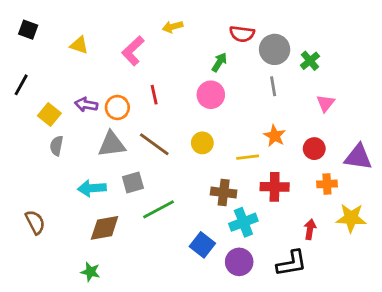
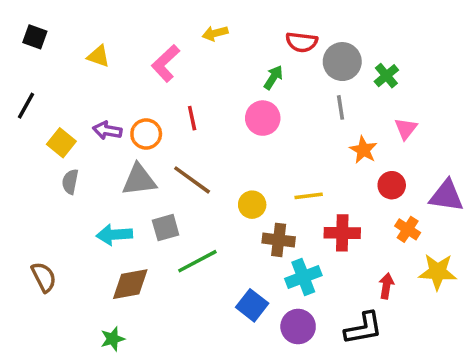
orange star: (275, 136) -> (363, 150), moved
yellow circle: (202, 143) -> (252, 205), moved
orange cross: (327, 184) -> (408, 229), turned 36
green star: (90, 272) -> (113, 339), turned -30

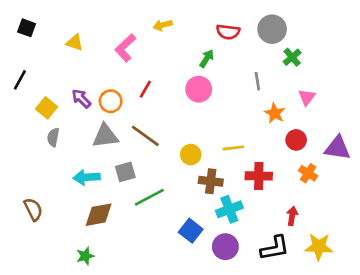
gray circle: (342, 62) -> (272, 29), moved
red line: (192, 118) -> (145, 89), turned 42
purple arrow: (107, 130) -> (81, 99), turned 35
yellow star: (438, 272) -> (319, 247), moved

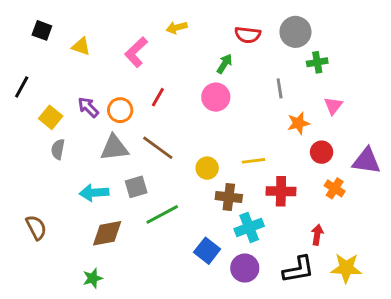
black square: (27, 28) -> (42, 30), moved
green cross: (292, 57) -> (317, 62), turned 30
orange star: (275, 113) -> (298, 123), turned 30

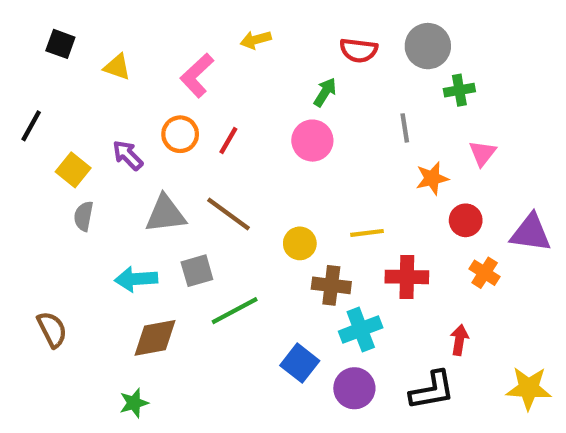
orange circle: (120, 110) -> (180, 134), moved
yellow star: (346, 268) -> (529, 388), moved

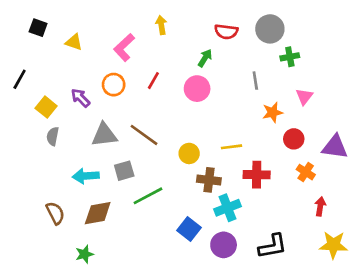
yellow arrow: (256, 40) -> (161, 25), turned 96
red line: (228, 141) -> (153, 81), moved
brown semicircle: (52, 329) -> (55, 213), moved
red arrow: (459, 340) -> (320, 206), moved

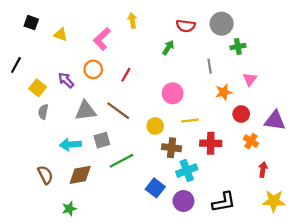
red line: (153, 81) -> (126, 75), moved
pink circle: (197, 89) -> (173, 93), moved

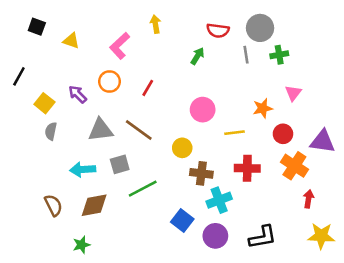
gray line: (210, 66) -> (246, 55), moved
yellow line: (190, 120) -> (235, 133), moved
orange cross: (251, 141) -> (294, 166), size x1.5

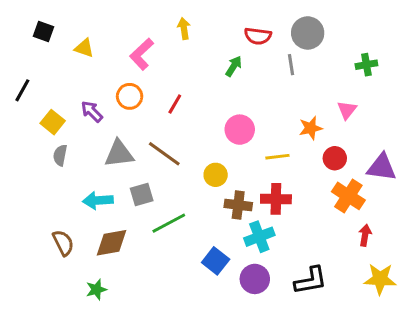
green cross: (279, 55) -> (366, 65), moved
red cross: (247, 168) -> (276, 199), moved

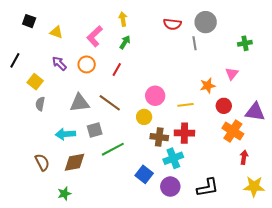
green arrow: (234, 66) -> (125, 42), moved
purple arrow: (92, 111) -> (59, 63), moved
pink circle: (240, 130) -> (155, 96), moved

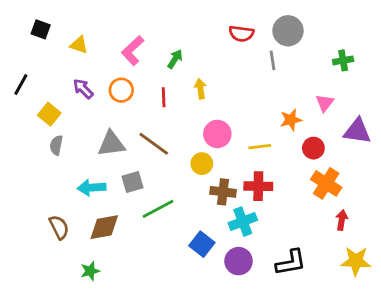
yellow arrow: (123, 19) -> (200, 89), moved
red line: (117, 70) -> (164, 97), turned -32
purple triangle: (255, 112) -> (357, 131), moved

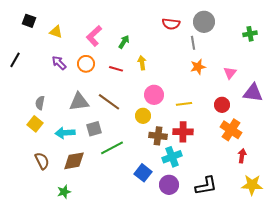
green cross: (343, 60) -> (250, 34), moved
red line: (164, 97) -> (116, 69), turned -72
yellow square: (49, 114) -> (35, 124), moved
orange star: (291, 120) -> (198, 67), moved

